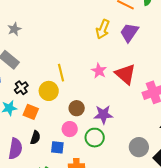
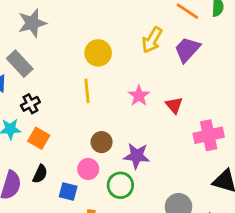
gray star: (14, 29) -> (32, 23), size x1.5
red triangle: (125, 74) -> (174, 105), size x0.6
yellow circle: (49, 91) -> (98, 53), moved

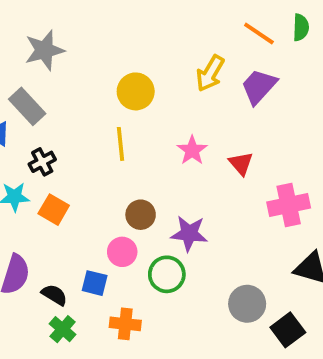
black semicircle: (40, 174) -> (54, 295), moved, turned -84

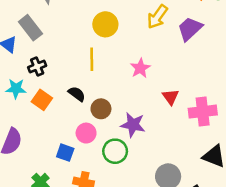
red triangle: (241, 163) -> (171, 97), moved
black semicircle: (54, 295) -> (77, 94), moved

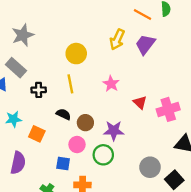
black cross: (37, 67) -> (39, 90), moved, turned 32
orange square: (42, 100) -> (37, 134), moved

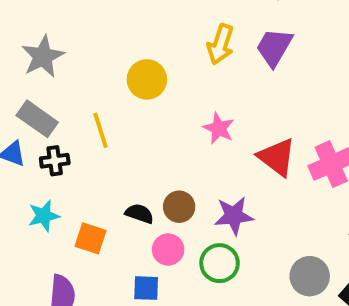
yellow line: (70, 84) -> (100, 130), moved
black cross: (39, 90) -> (55, 161), moved
red triangle: (140, 102) -> (277, 157), size x1.5
black semicircle: (64, 114) -> (139, 214), moved

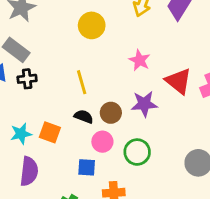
yellow line: (100, 130) -> (82, 82), moved
cyan star: (44, 216) -> (21, 134), moved
purple star: (234, 216) -> (144, 104), moved

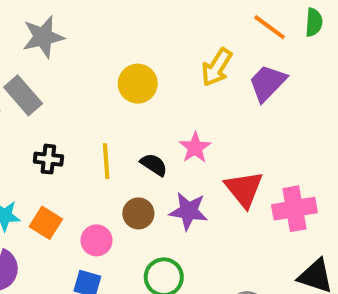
black cross: (27, 79) -> (48, 159), moved
black semicircle: (84, 117) -> (154, 165), moved
pink circle: (102, 142) -> (97, 240), moved

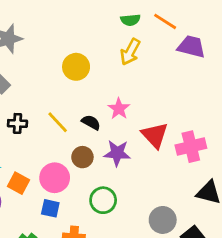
green semicircle: (314, 22) -> (130, 20), moved, turned 84
purple trapezoid: (268, 83) -> (191, 47), moved, turned 64
yellow line: (106, 161) -> (58, 122), turned -35
orange square: (46, 223) -> (18, 183), moved
pink circle: (97, 240) -> (55, 178), size x1.4

